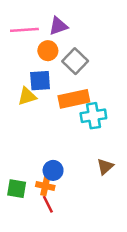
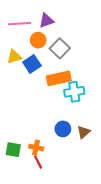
blue square: (40, 81) -> (32, 64), turned -30
yellow triangle: (27, 96) -> (14, 57), moved
blue circle: (53, 170) -> (63, 129), moved

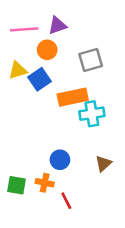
gray square: (60, 48) -> (91, 60), moved, turned 30
blue circle: (63, 129) -> (60, 160), moved
red line: (38, 162) -> (66, 201), moved

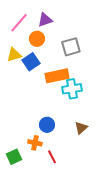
pink line: (24, 29) -> (19, 23), turned -45
green square: (16, 185) -> (14, 157), moved, turned -35

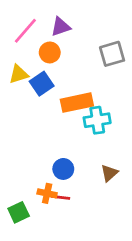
gray square: (71, 47) -> (112, 54), moved
red line: (52, 157) -> (61, 197), moved, turned -56

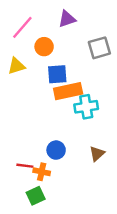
purple triangle: (61, 27) -> (67, 19), moved
blue square: (42, 84) -> (57, 74), moved, turned 30
red line: (61, 197) -> (25, 166), moved
green square: (19, 212) -> (36, 196), moved

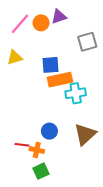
orange circle: (44, 47) -> (41, 23), moved
brown triangle: (97, 154) -> (85, 134), size x1.6
green square: (36, 196) -> (41, 171), moved

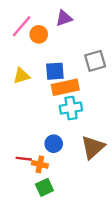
orange circle: (41, 23) -> (39, 34), moved
gray square: (87, 42) -> (95, 61), moved
yellow triangle: (15, 58) -> (21, 76), moved
cyan cross: (76, 93) -> (71, 108), moved

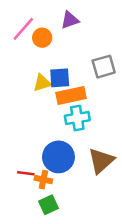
yellow triangle: (21, 76) -> (42, 83), moved
blue circle: (54, 144) -> (58, 157), size x1.6

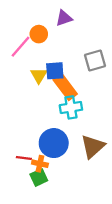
pink line: (23, 29) -> (20, 47), moved
yellow triangle: (42, 83) -> (39, 75), turned -42
orange rectangle: (71, 95) -> (65, 87), turned 65
green square: (48, 205) -> (39, 177), moved

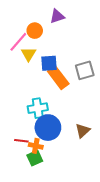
gray square: (95, 60) -> (85, 70), moved
yellow triangle: (39, 75) -> (29, 54), moved
cyan cross: (71, 107) -> (38, 108), moved
brown triangle: (93, 146) -> (83, 131), size x0.7

